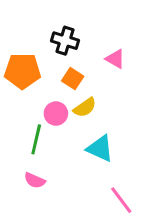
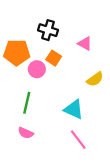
yellow semicircle: (85, 107) -> (95, 79), moved
pink circle: (56, 114) -> (37, 69), moved
pink line: (121, 200) -> (78, 140), moved

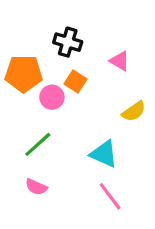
green line: (27, 103) -> (38, 144), turned 35

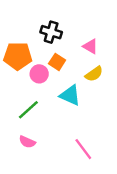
yellow semicircle: (134, 111) -> (94, 74), moved
cyan triangle: (104, 154) -> (70, 95), moved

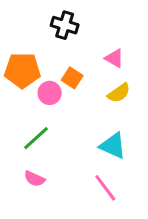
black cross: (51, 32) -> (65, 25), moved
cyan triangle: (70, 95) -> (113, 146), moved

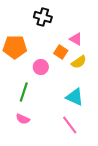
orange square: (72, 78) -> (61, 52), moved
pink circle: (50, 93) -> (41, 67), moved
green line: (36, 138) -> (24, 92), turned -30

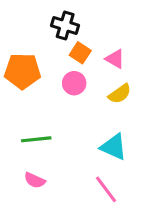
orange square: (61, 52) -> (80, 53), moved
pink circle: (41, 67) -> (74, 83), moved
green line: (24, 92) -> (36, 139), turned 66

